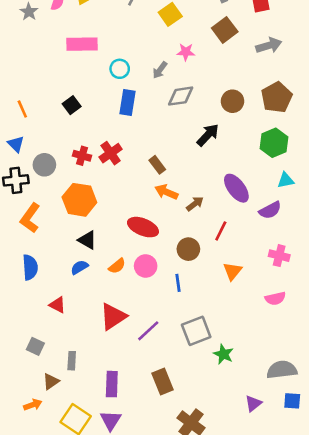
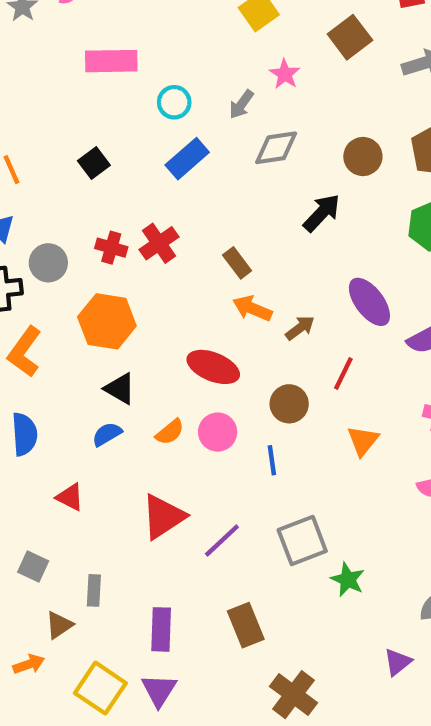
pink star: (186, 52) -> (285, 74), turned 30
blue rectangle: (127, 103) -> (187, 159), turned 40

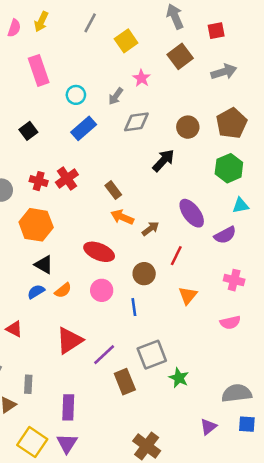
pink rectangle: (111, 61) -> (39, 70), turned 72
orange semicircle: (170, 432) -> (63, 290), moved
brown rectangle: (246, 625) -> (125, 382), moved

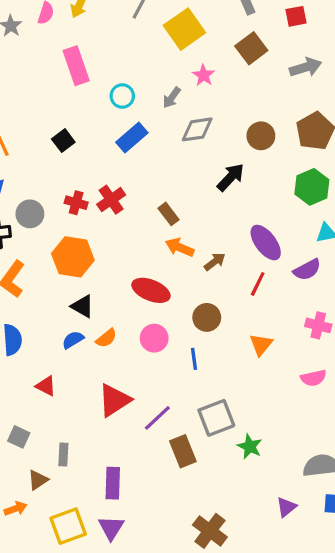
yellow square: (126, 41) -> (184, 29), size x1.4
red line: (176, 256) -> (258, 284), moved
yellow square: (32, 442) -> (68, 526), turned 36

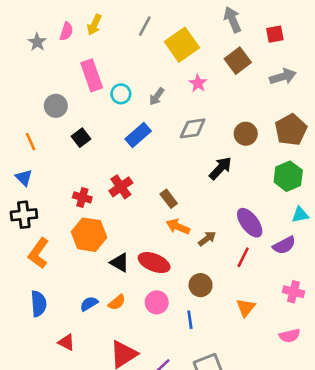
cyan circle: (122, 96) -> (121, 94), moved
gray arrow: (172, 98) -> (157, 97), moved
red cross: (76, 203) -> (82, 197), moved
gray circle: (30, 214) -> (56, 106), moved
black triangle: (82, 306) -> (120, 263), moved

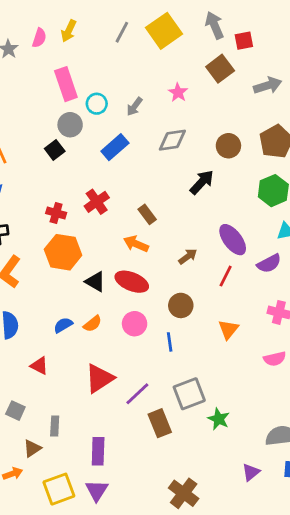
red square: (275, 34) -> (244, 41), moved
yellow square: (182, 45) -> (164, 31), moved
gray circle: (56, 106) -> (70, 125), moved
orange arrow: (178, 227) -> (136, 244), moved

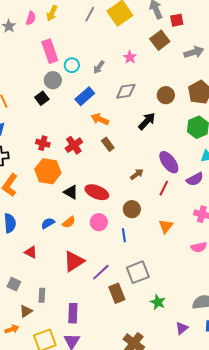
red cross: (97, 202) -> (74, 145), moved
orange arrow: (136, 244) -> (100, 119), moved
green star: (219, 419) -> (158, 302), moved

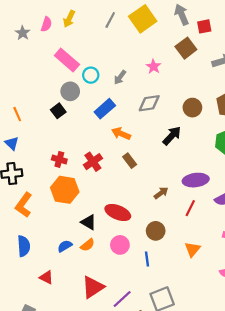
pink rectangle: (50, 51) -> (67, 60), turned -30
purple ellipse: (169, 162) -> (196, 180), turned -60
black triangle: (71, 192) -> (89, 222), moved

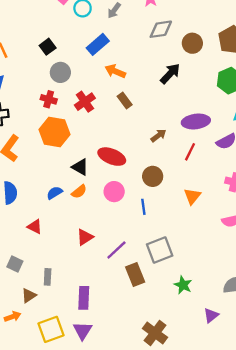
gray circle: (70, 91) -> (60, 72), moved
gray diamond: (149, 103) -> (161, 29), moved
red triangle: (93, 287) -> (85, 237), size x0.7

